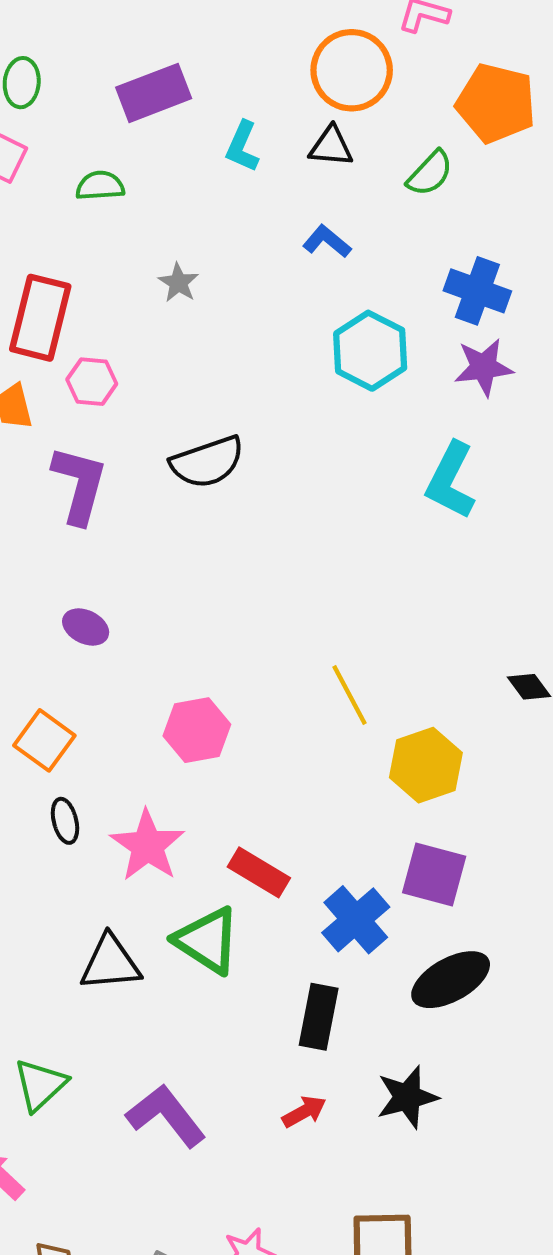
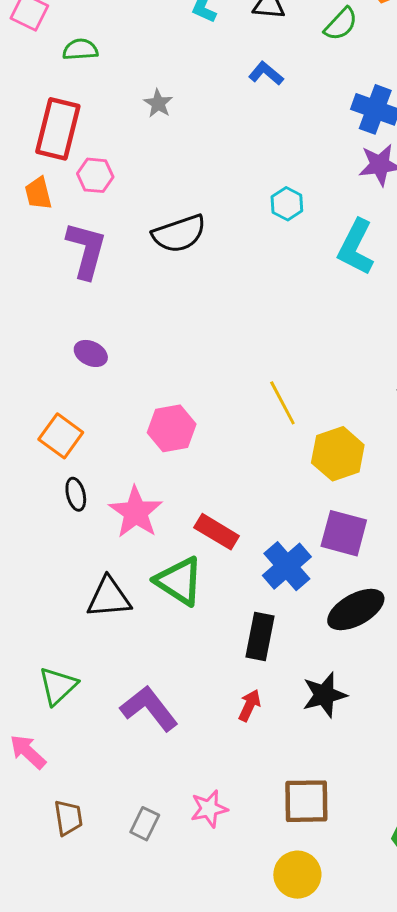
green semicircle: (100, 186) -> (80, 50), moved
cyan hexagon: (370, 351) -> (287, 204), moved, size x0.6
red arrow: (304, 1112) -> (249, 705), turned -36

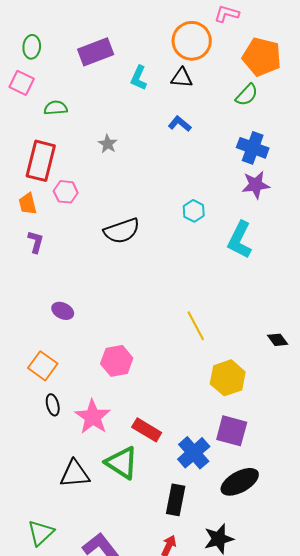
green semicircle: (341, 24) -> (247, 95), moved
purple L-shape: (86, 250) -> (36, 242), moved, size x0.6
yellow line: (282, 403) -> (196, 326), moved

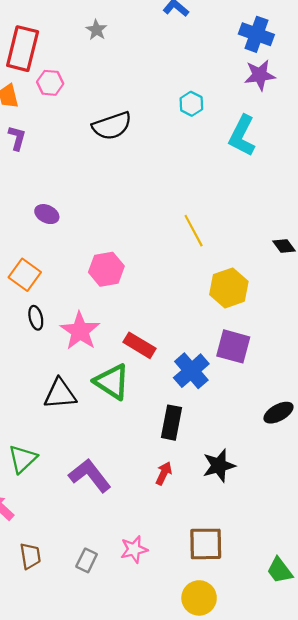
black ellipse: (240, 482) -> (278, 413), moved, size x0.7

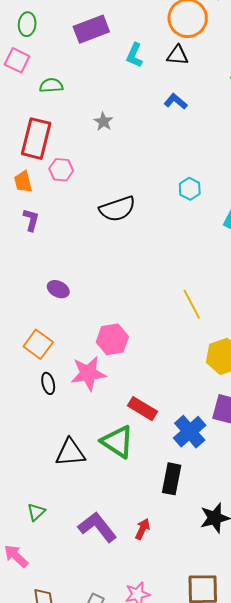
pink star: (80, 331) -> (88, 373), moved, turned 30
green triangle: (23, 459) -> (36, 512), size x0.7
red arrow: (164, 473) -> (143, 529), moved

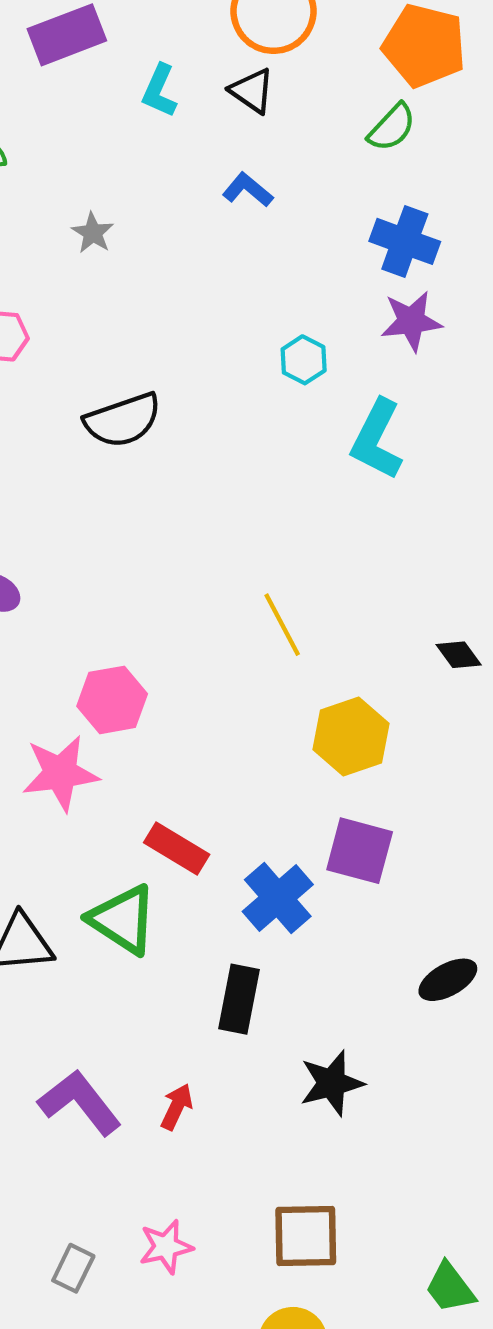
black triangle: (178, 55) -> (252, 91), turned 30
cyan hexagon: (190, 189) -> (304, 360), moved

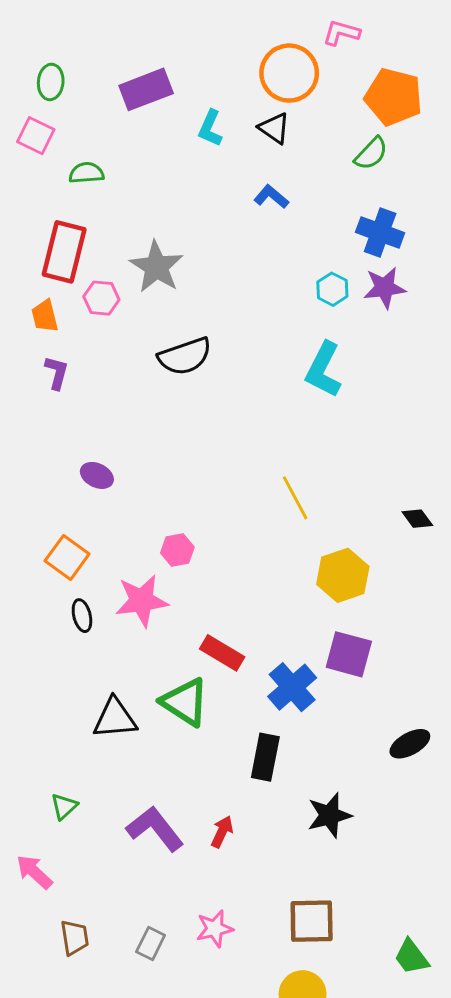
gray star: (93, 233) -> (157, 267), moved, size x1.8
cyan hexagon: (304, 360) -> (332, 289), moved
cyan L-shape: (377, 439) -> (323, 370), moved
pink hexagon: (112, 700) -> (177, 550), size x0.7

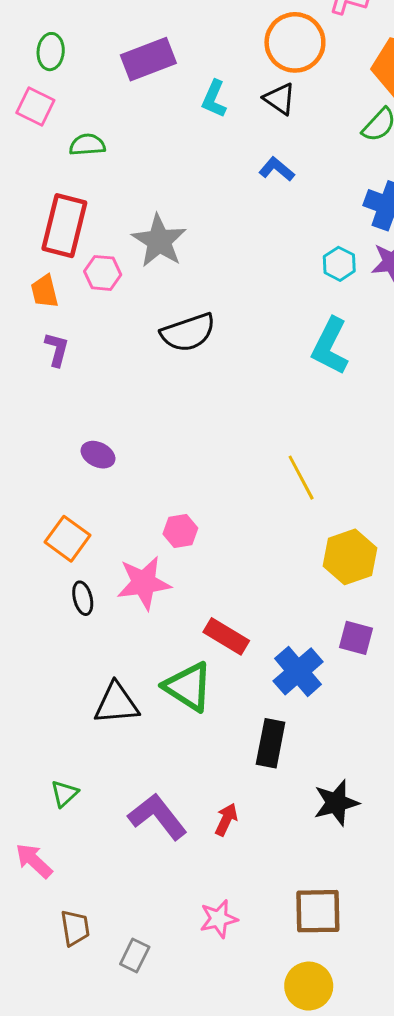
purple square: (349, 654) -> (356, 638), size x0.7
gray rectangle: (151, 943) -> (135, 955), moved

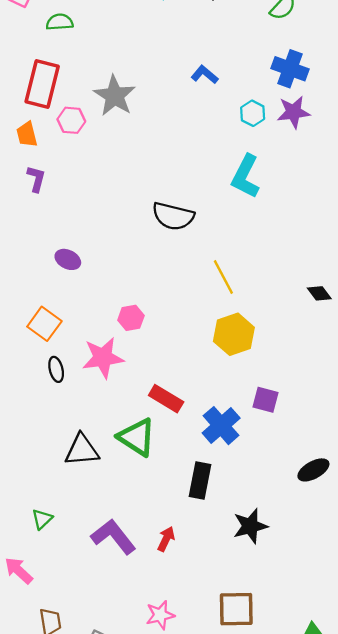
blue L-shape: (277, 169) -> (205, 75), moved
black semicircle: (188, 332) -> (173, 216), moved, turned 33
yellow hexagon: (350, 557) -> (234, 334), moved

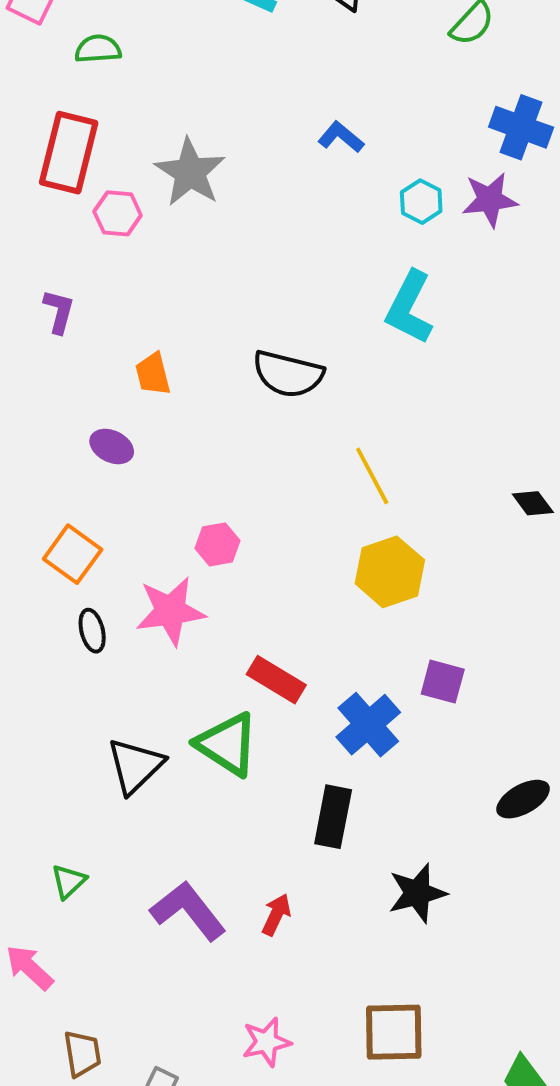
blue cross: (290, 69) -> (521, 127), moved
orange trapezoid: (27, 134) -> (153, 374), moved
black triangle: (82, 450) -> (135, 766), turned -39

